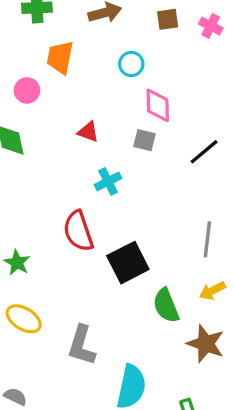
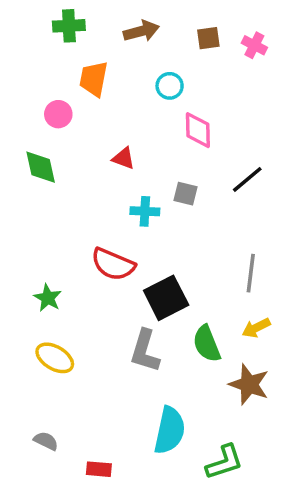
gray square: (144, 140) -> (185, 194), moved
cyan cross: (108, 181) -> (145, 211), turned 30
red semicircle: (78, 231) -> (113, 264), turned -48
gray L-shape: (82, 345) -> (145, 351), moved

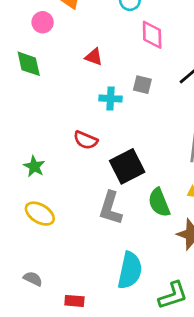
red semicircle: (113, 264) -> (86, 140), size x0.7

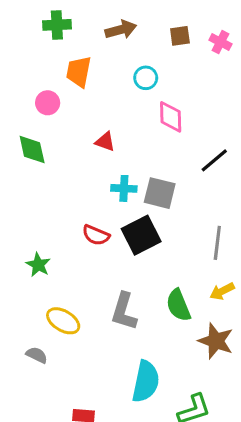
gray square: (142, 85) -> (160, 193), moved, size x1.5
black square: (127, 166) -> (141, 235), moved
yellow ellipse: (40, 214) -> (63, 321), moved
gray semicircle: (33, 279) -> (37, 355), moved

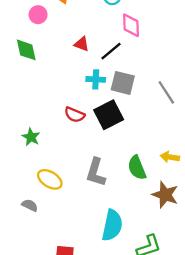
black line: (214, 160) -> (111, 51), moved
gray line: (217, 243) -> (166, 92), moved, turned -40
yellow arrow: (222, 291) -> (170, 157), turned 36

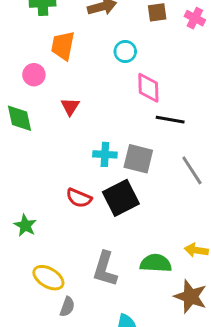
red triangle: (82, 44) -> (70, 107), moved, turned 42
black line: (111, 51) -> (170, 120), moved, turned 50
green semicircle: (137, 168) -> (156, 263), turned 115
gray semicircle: (30, 205) -> (67, 307), moved, turned 84

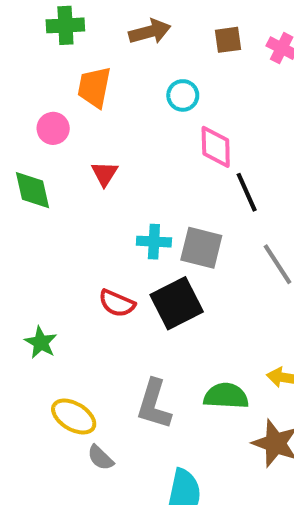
black line: (170, 120) -> (247, 192), turned 56
gray semicircle: (67, 307) -> (100, 458), turned 114

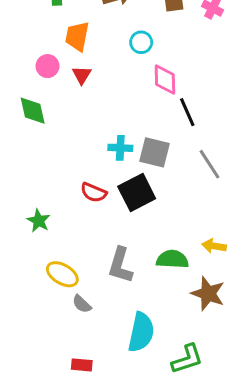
red triangle: (105, 174) -> (82, 75), moved

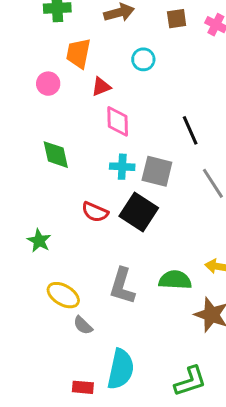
red triangle: (82, 75) -> (101, 87), moved, turned 36
pink diamond: (165, 79) -> (118, 121), moved
green diamond: (33, 111) -> (56, 155), moved
black square: (137, 192) -> (139, 212), turned -30
cyan semicircle: (141, 332) -> (121, 369), moved

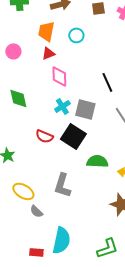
orange trapezoid: (78, 53) -> (46, 31), moved
cyan cross: (122, 167) -> (62, 106), turned -35
green semicircle: (175, 280) -> (97, 161), moved

